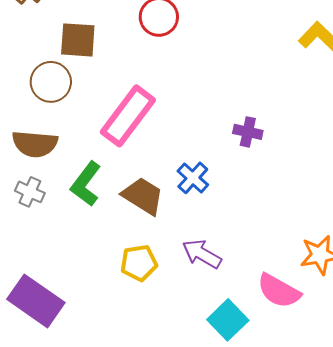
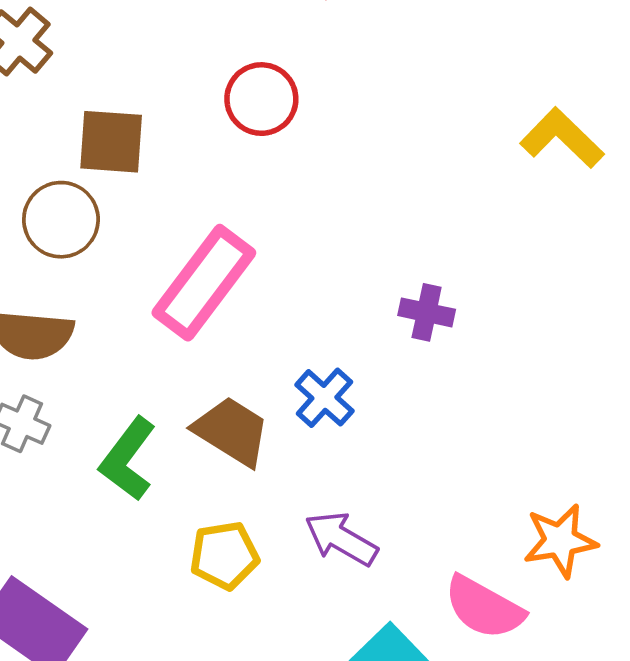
green L-shape: (86, 184) -> (128, 459), moved

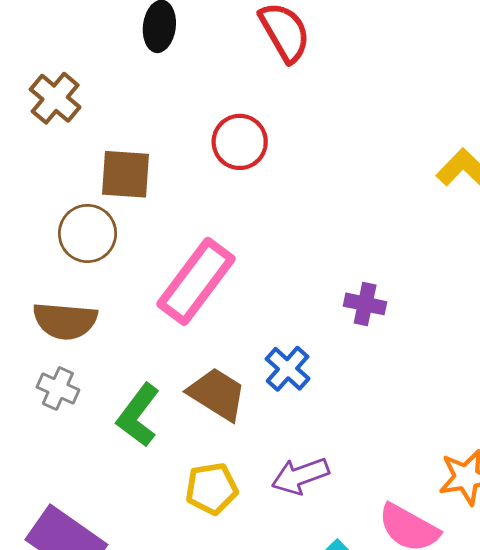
purple arrow: (341, 539) -> (300, 476), turned -50

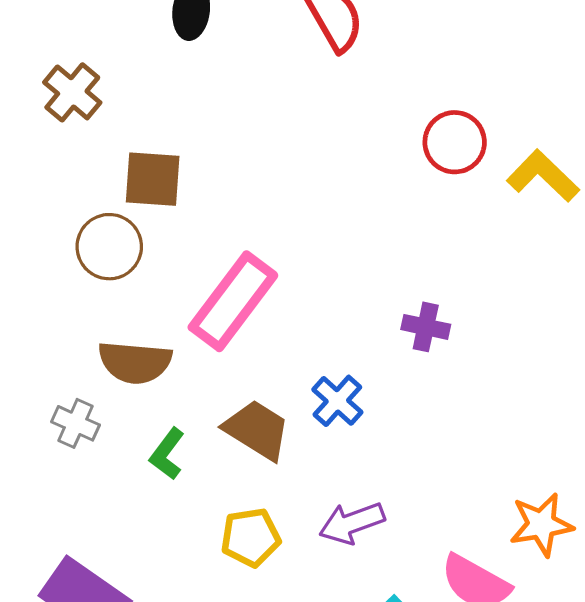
red circle: (240, 142) -> (455, 142), moved
brown semicircle: (65, 321) -> (135, 362), moved
green L-shape: (138, 415) -> (167, 454), size x0.7

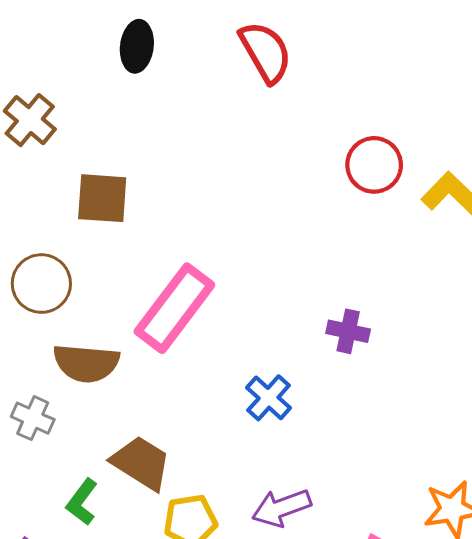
brown circle: (109, 247) -> (41, 284), moved
brown trapezoid: (257, 430) -> (141, 463), moved
green L-shape: (167, 454) -> (82, 502), moved

